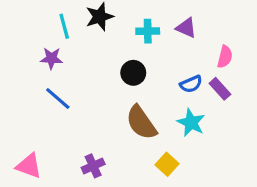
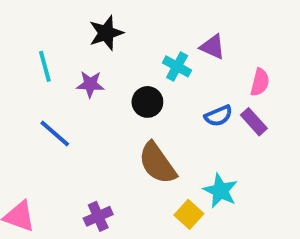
cyan line: (64, 26) -> (45, 66), moved
cyan cross: (148, 31) -> (177, 66), moved, turned 30
purple star: (51, 58) -> (90, 84), moved
cyan star: (191, 123) -> (220, 191), moved

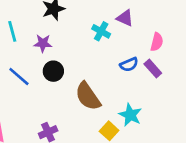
black circle: (147, 102) -> (53, 71), moved

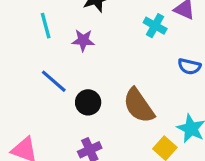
blue semicircle: (129, 65) -> (189, 66), turned 36
black circle: (53, 71) -> (88, 102), moved

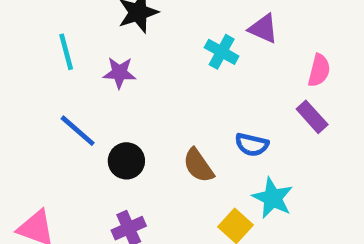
blue semicircle: (189, 66) -> (252, 145), moved
brown semicircle: (139, 106) -> (198, 166), size x0.7

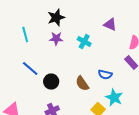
cyan cross: (222, 52) -> (84, 42), moved
purple star: (119, 73) -> (56, 39), moved

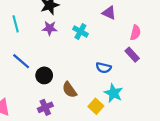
brown semicircle: (82, 84) -> (69, 90), moved

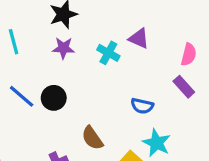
purple triangle: (109, 13) -> (139, 38), moved
black circle: (44, 75) -> (54, 98), moved

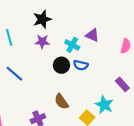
purple rectangle: (184, 87) -> (122, 84), moved
black circle: (54, 98) -> (61, 65), moved
blue semicircle: (142, 106) -> (81, 65), moved

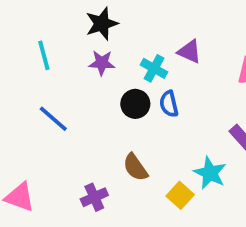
blue semicircle: (81, 65) -> (169, 104), turned 64

